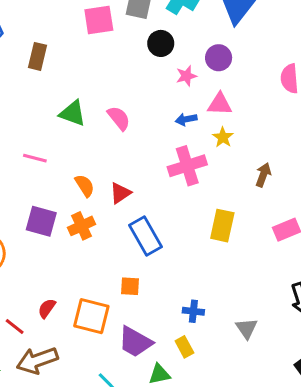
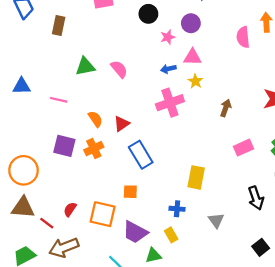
green triangle: (73, 113) -> (85, 66), turned -30
yellow rectangle: (222, 226) -> (196, 177), moved

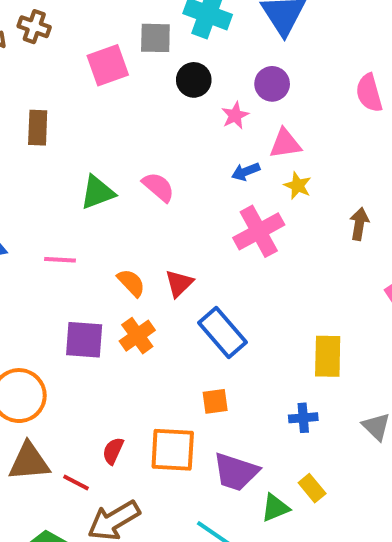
yellow rectangle: (171, 235) -> (312, 488), moved

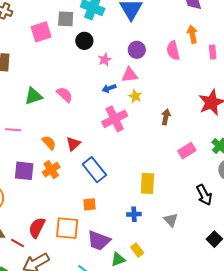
purple circle: (272, 84) -> (137, 50), moved
red semicircle: (113, 451) -> (37, 228), size x1.5

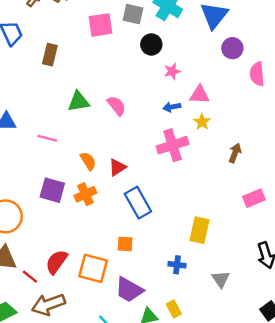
purple circle: (137, 50) -> (232, 48), moved

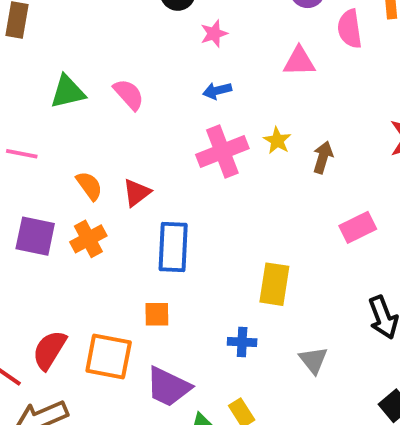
pink triangle: (200, 95) -> (299, 61), moved
yellow star: (202, 122) -> (277, 141), moved
blue rectangle: (138, 203) -> (173, 247), turned 36

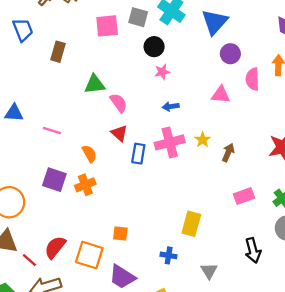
pink star: (214, 34) -> (162, 72), moved
green triangle: (68, 92) -> (95, 84), moved
red triangle: (137, 193) -> (119, 133), moved, turned -48
blue rectangle: (173, 247) -> (138, 154), moved, size x0.7

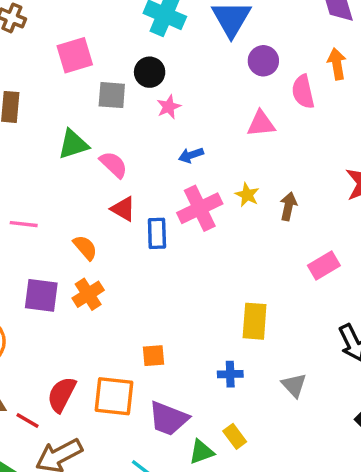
gray square: (138, 17) -> (112, 95), moved

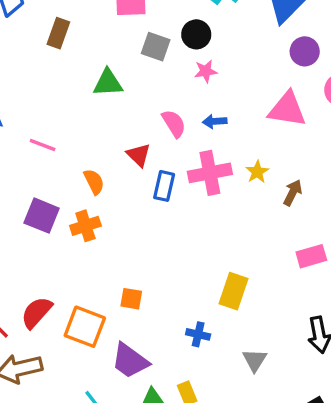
pink triangle: (261, 124) -> (287, 109), size x1.4
pink semicircle: (114, 165) -> (174, 124), moved

